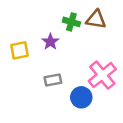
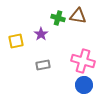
pink cross: (102, 75) -> (83, 61), turned -35
blue circle: (81, 97) -> (84, 85), moved

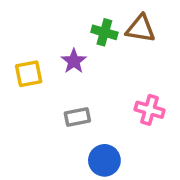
pink cross: (83, 61) -> (150, 110), size x0.7
blue circle: (84, 85) -> (104, 160), moved

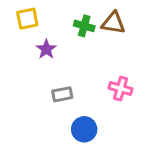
purple star: (74, 61) -> (46, 49), moved
yellow square: (29, 74) -> (27, 19), moved

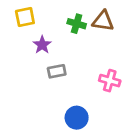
gray rectangle: (62, 94) -> (57, 71), moved

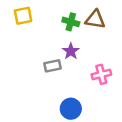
purple star: (42, 45) -> (71, 51), moved
pink cross: (110, 81) -> (101, 74), turned -30

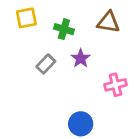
green cross: (71, 22) -> (64, 29), moved
gray rectangle: (52, 66) -> (46, 64), moved, turned -35

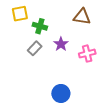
green cross: (64, 29) -> (40, 26), moved
pink cross: (115, 85) -> (87, 54), moved

